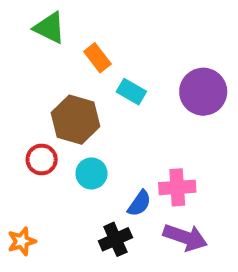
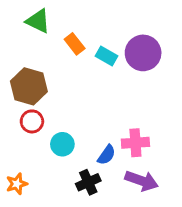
cyan rectangle: (131, 92) -> (107, 56), moved
purple circle: (203, 92) -> (143, 53), moved
brown hexagon: (76, 120) -> (29, 86), moved
cyan circle: (91, 173) -> (62, 144), moved

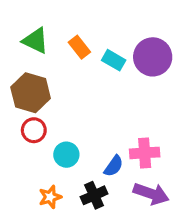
green triangle: (38, 21) -> (35, 41), moved
orange star: (17, 184) -> (50, 197), moved

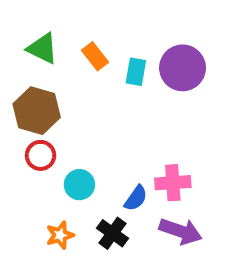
cyan rectangle: (114, 60) -> (136, 72), turned 70
black cross: (94, 195) -> (112, 233), turned -30

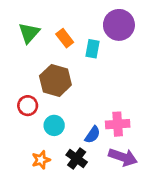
green triangle: (42, 48) -> (29, 33), turned 45
purple circle: (183, 68) -> (119, 25), moved
brown hexagon: (37, 111) -> (55, 80), moved

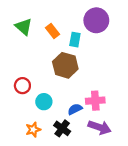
green triangle: (29, 33) -> (24, 27), turned -30
brown hexagon: (55, 80) -> (65, 65), moved
blue semicircle: (92, 135) -> (75, 109), turned -152

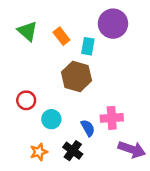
blue semicircle: (75, 109) -> (88, 128), turned 88
purple arrow: (100, 127) -> (132, 149), moved

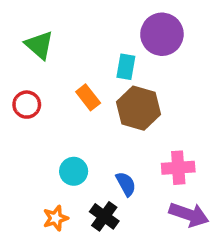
orange rectangle: (61, 36) -> (88, 97), moved
brown hexagon: (77, 76) -> (139, 108), moved
red circle: (26, 100) -> (27, 105), moved
pink cross: (112, 118) -> (178, 168), moved

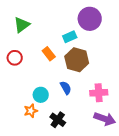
green triangle: (39, 45) -> (22, 25), turned 42
cyan rectangle: (126, 67) -> (70, 37), turned 56
blue semicircle: (126, 184) -> (66, 88), moved
orange star: (56, 218) -> (31, 111), moved

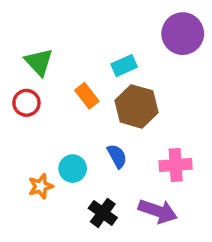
purple circle: (90, 19) -> (183, 34), moved
green triangle: (22, 25) -> (39, 62), moved, turned -36
orange star: (31, 111) -> (41, 186), moved
purple arrow: (105, 119) -> (158, 211), moved

